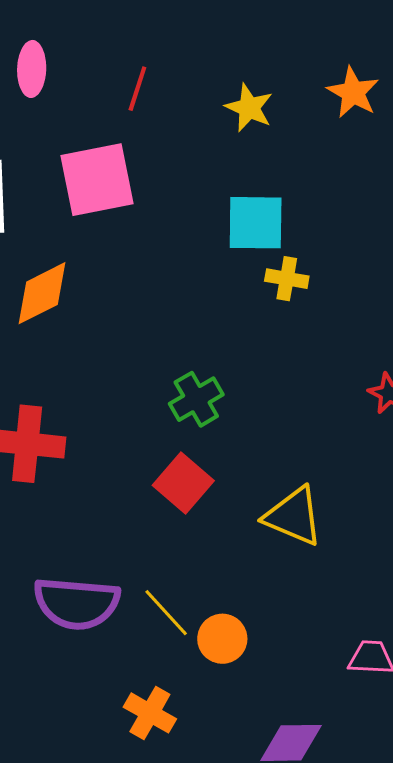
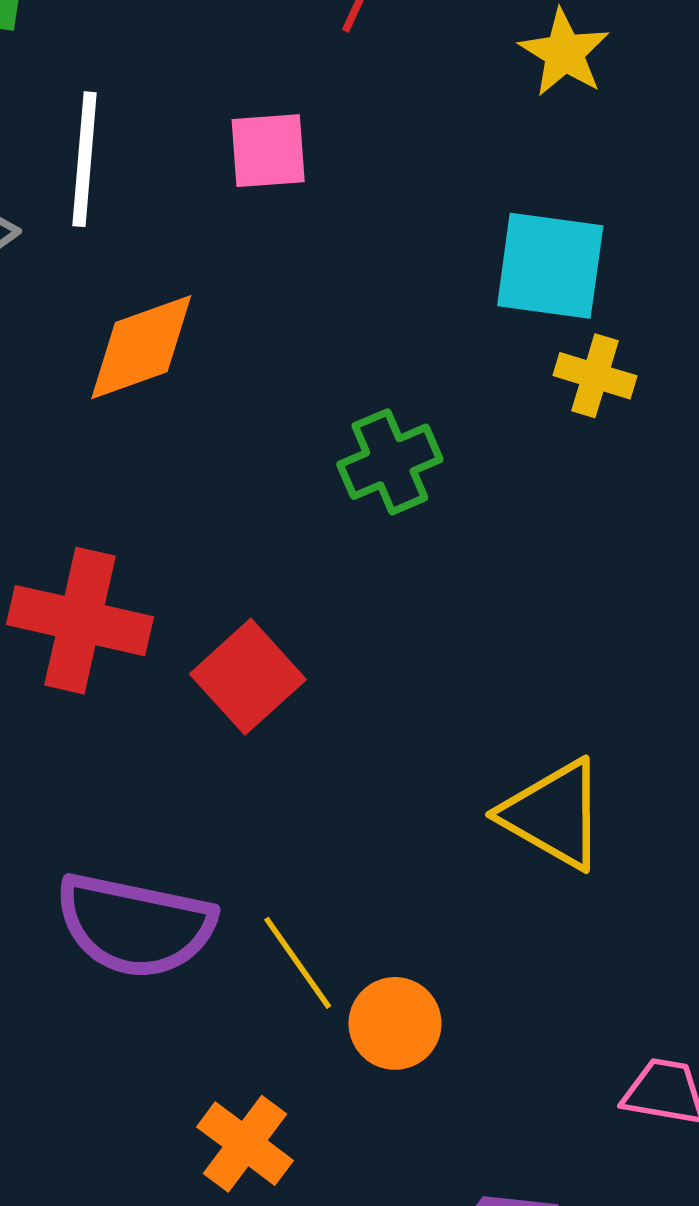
pink square: (97, 180) -> (268, 151), size x0.6
green cross: (196, 399) -> (390, 462), moved
red square: (183, 483) -> (248, 677), moved

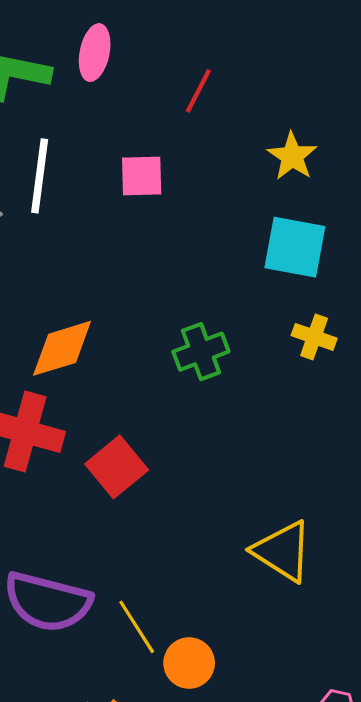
yellow star: (564, 53) -> (292, 156), moved
orange diamond: (141, 347) -> (62, 348), moved
yellow cross: (595, 376) -> (314, 337), moved

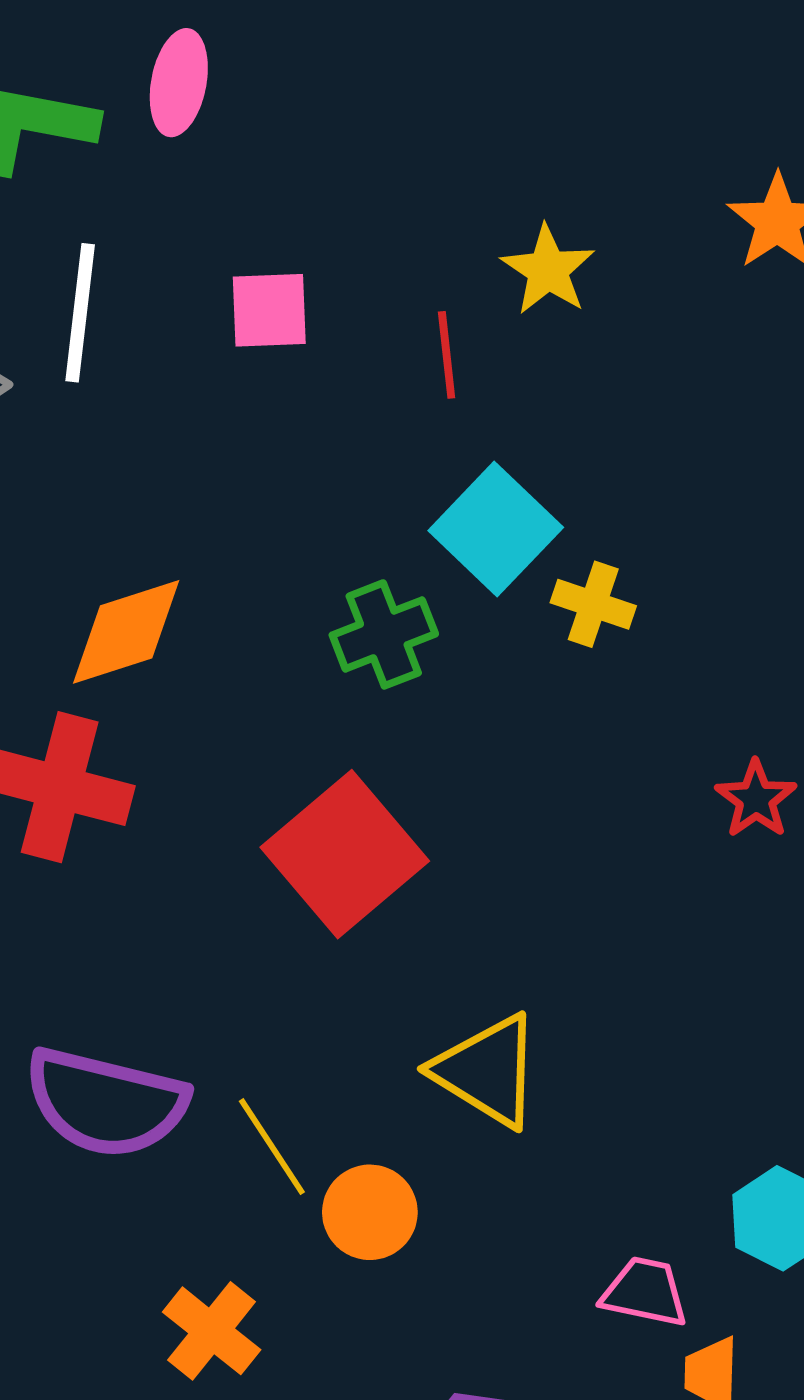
red line: (198, 91) -> (447, 355), moved, turned -33
cyan square: (295, 247) -> (496, 529), moved, turned 34
red square: (117, 467) -> (345, 854), moved, size x1.4
yellow triangle: (282, 551) -> (487, 1071), moved

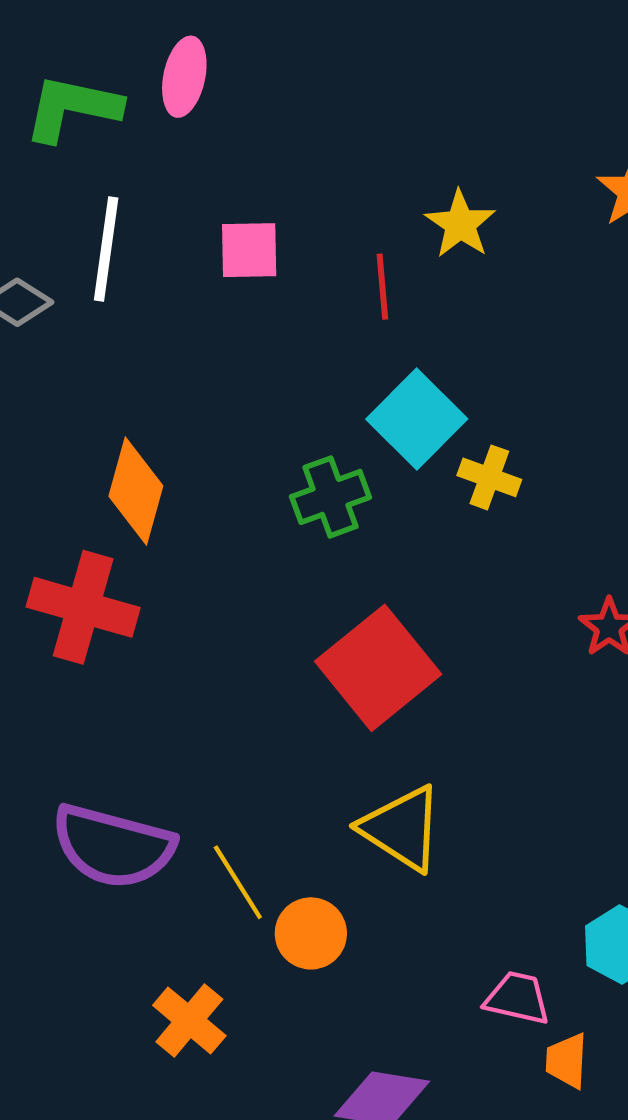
orange diamond: (126, 632) -> (136, 491), turned -58
red square: (345, 854) -> (378, 668), moved

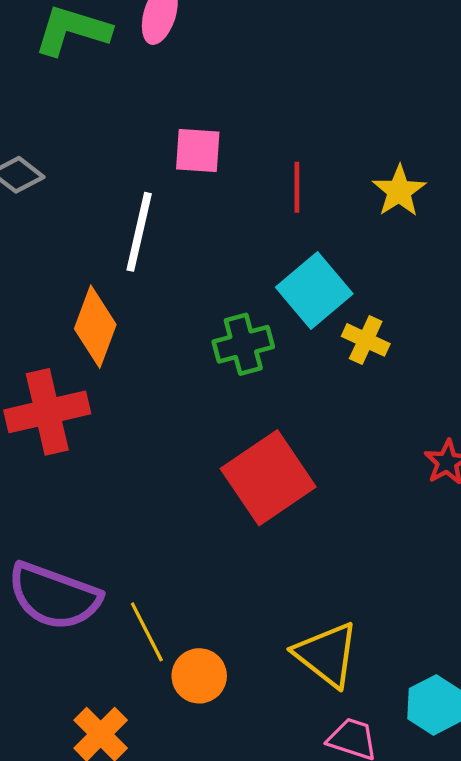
yellow star: (460, 224) -> (399, 191), moved
white line: (106, 249) -> (139, 232), moved
red cross: (83, 607) -> (47, 412), turned -34
yellow triangle: (402, 828) -> (327, 654), moved

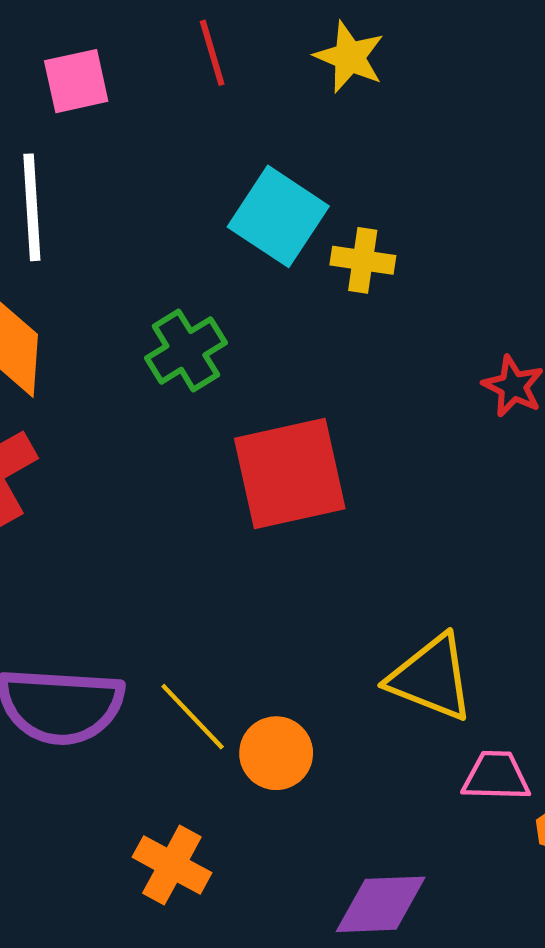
red line: (297, 187) -> (212, 53), moved
green cross: (243, 344) -> (186, 350), moved
red square: (268, 478) -> (290, 473), turned 38

